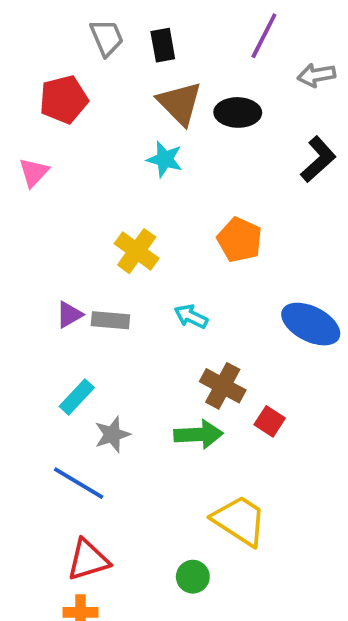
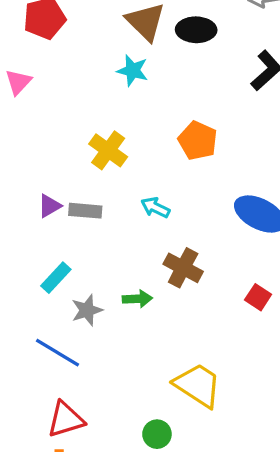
red square: (270, 421) -> (258, 297), moved
green arrow: (198, 434) -> (137, 299), moved, size x0.7

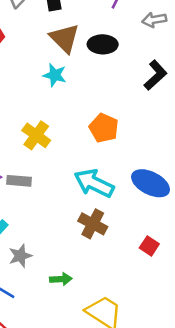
cyan arrow: (155, 207) -> (94, 183), moved, size x1.8
green arrow: (137, 299) -> (61, 279), moved

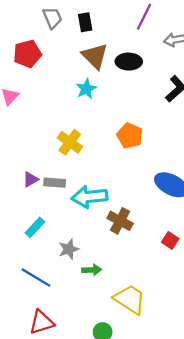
cyan star: (55, 75) -> (86, 89), turned 30
cyan arrow: (94, 183) -> (89, 197), moved, turned -32
gray star: (20, 256) -> (69, 249), moved

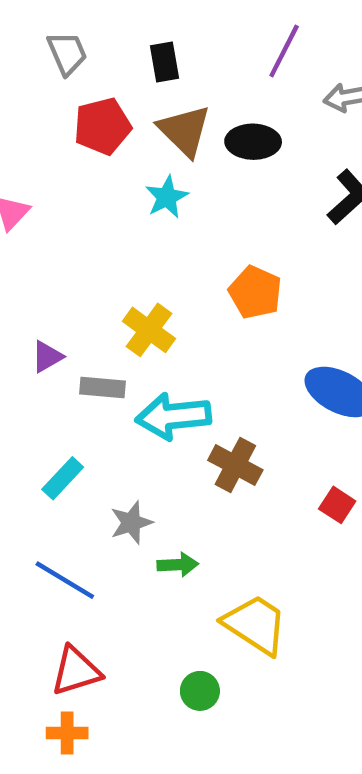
gray trapezoid: (52, 18) -> (67, 53), moved
red pentagon: (27, 54) -> (102, 126), moved
yellow cross: (70, 142) -> (149, 330), moved
purple triangle: (31, 179) -> (47, 357), moved

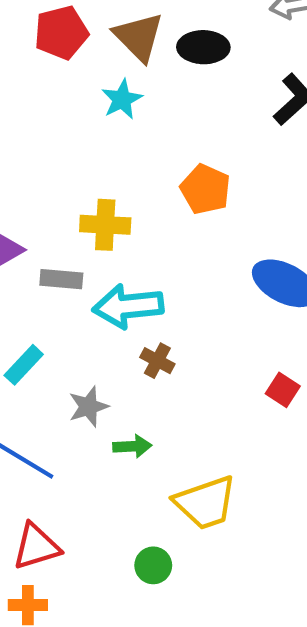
yellow cross: (149, 330) -> (105, 225), turned -33
brown cross: (235, 465) -> (157, 361), moved, size x0.7
yellow trapezoid: (255, 624) -> (205, 503), turned 128

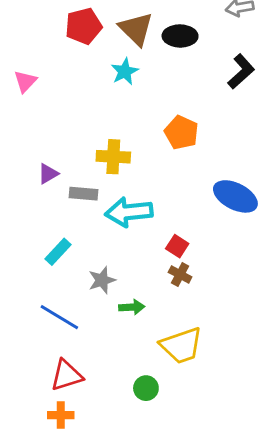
brown cross: (157, 361) -> (180, 275), moved
red square: (283, 390) -> (177, 246), moved

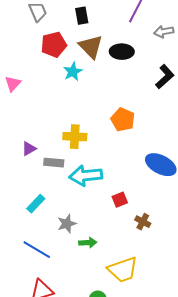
cyan star: (125, 71) -> (73, 72), moved
red square: (177, 246) -> (120, 200), turned 35
brown cross: (180, 275) -> (143, 222), moved

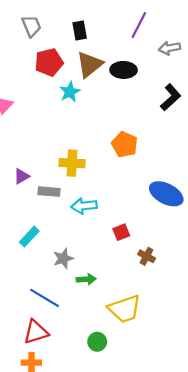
brown triangle: (91, 47) -> (90, 64), turned 36
cyan arrow: (86, 176) -> (84, 206), size x0.7
blue line: (37, 250) -> (45, 298), moved

